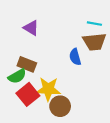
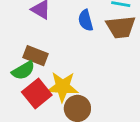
blue semicircle: (75, 57) -> (86, 20), moved

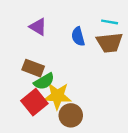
green semicircle: (23, 70) -> (44, 81), moved

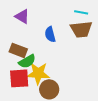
blue semicircle: (78, 37) -> (50, 34), moved
red square: (34, 102) -> (19, 78), turned 35

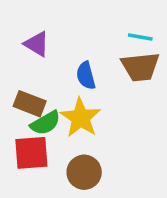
yellow star: (38, 73) -> (81, 118), moved, turned 30

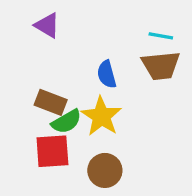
purple triangle: (37, 44) -> (47, 25), moved

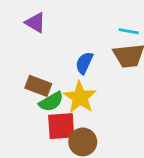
blue semicircle: (107, 74) -> (84, 63), turned 40
red square: (52, 151) -> (61, 126), moved

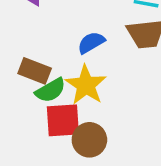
blue semicircle: (84, 63) -> (91, 43), turned 35

